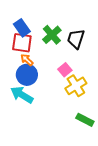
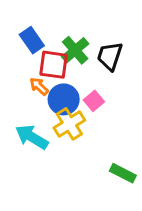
red square: (22, 43) -> (53, 65), moved
blue circle: (27, 75) -> (64, 99), moved
yellow cross: (76, 86) -> (69, 124), moved

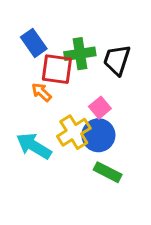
green cross: (75, 50) -> (80, 54), turned 32
blue circle: (64, 99) -> (98, 135), moved
green rectangle: (123, 173) -> (108, 172), moved

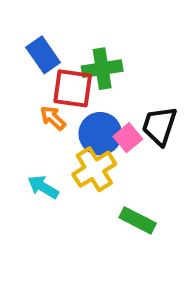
black trapezoid: (117, 60) -> (159, 126), moved
blue circle: (98, 135) -> (100, 134), moved
cyan arrow: (34, 146) -> (43, 187), size x0.7

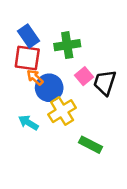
red square: (73, 88) -> (27, 58), moved
blue circle: (100, 134) -> (49, 88), moved
pink square: (128, 138) -> (84, 76), moved

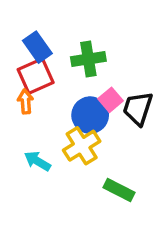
red square: (27, 58) -> (36, 76), turned -32
orange arrow: (35, 77) -> (25, 102), moved, turned 42
blue circle: (49, 88) -> (90, 115), moved

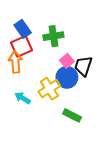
orange arrow: (25, 102) -> (15, 62), size x1.5
blue circle: (90, 115) -> (67, 77), moved

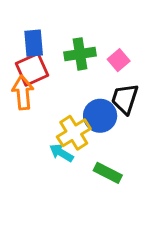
blue rectangle: (23, 29) -> (34, 43), turned 30
pink square: (67, 61) -> (119, 60), moved
cyan arrow: (23, 98) -> (61, 153), moved

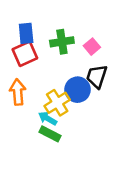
orange arrow: (23, 93) -> (18, 92), moved
green rectangle: (108, 173) -> (50, 134), moved

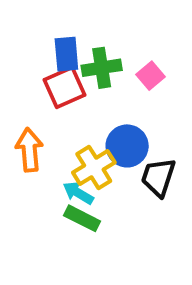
blue rectangle: (26, 33) -> (66, 54), moved
red square: (25, 54) -> (65, 87), moved
black trapezoid: (97, 76) -> (158, 177), moved

